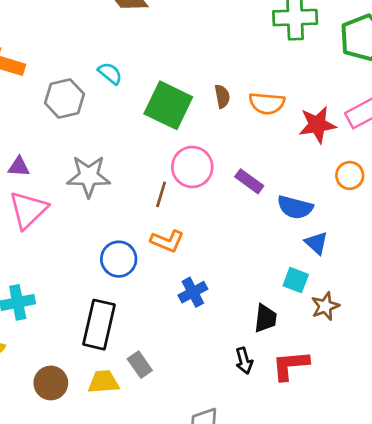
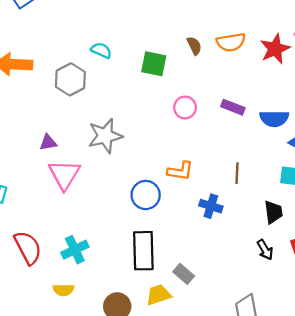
green square: (168, 105) -> (154, 64), size x0.7
pink circle: (192, 167) -> (185, 107), size x0.7
brown line: (161, 194) -> (237, 173), moved
blue cross: (193, 292) -> (211, 206), turned -30

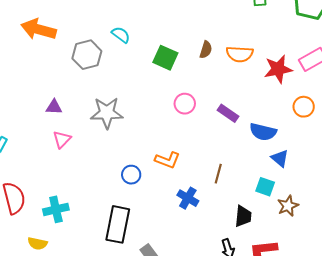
brown semicircle: (194, 46) -> (206, 50), turned 30
pink triangle: (64, 175) -> (62, 139), size x0.6
blue circle: (146, 195) -> (131, 175), size x0.7

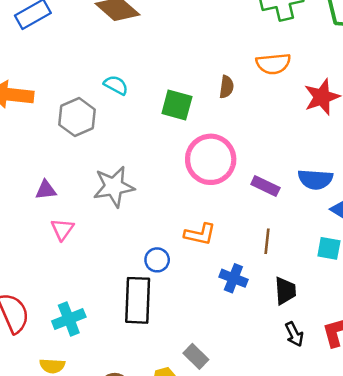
orange semicircle: (240, 54) -> (273, 64), moved
pink circle: (185, 104) -> (211, 159), size x1.8
purple rectangle: (228, 113) -> (265, 186), moved
black trapezoid: (243, 216) -> (285, 291), moved
black rectangle: (118, 224) -> (138, 300), moved

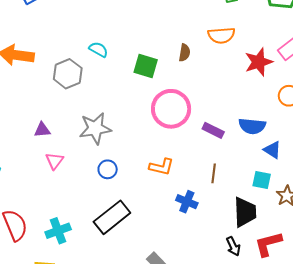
blue circle: (157, 260) -> (108, 169), moved
black trapezoid: (285, 291) -> (245, 212), moved, size x1.4
black rectangle: (138, 300) -> (112, 217), turned 48

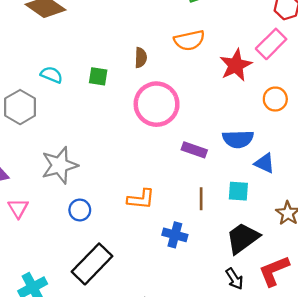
brown semicircle: (185, 53) -> (141, 58), moved
green square: (146, 66) -> (98, 76), moved, size x0.7
pink circle: (171, 109) -> (157, 104), moved
cyan square: (262, 180) -> (238, 191), moved
black trapezoid: (245, 212) -> (243, 238), turned -116

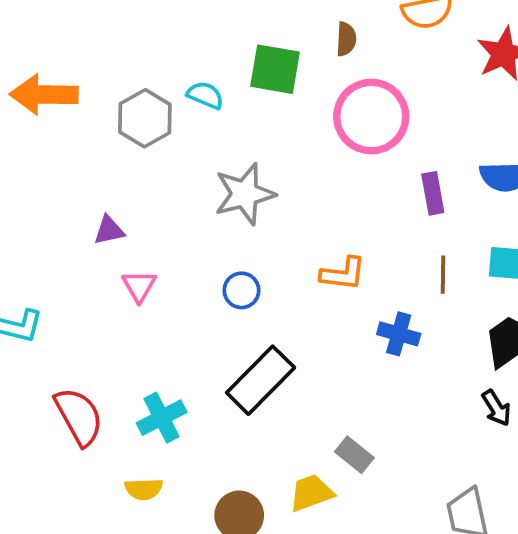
cyan semicircle: (51, 75) -> (205, 95), moved
green square: (98, 76) -> (275, 69), size x1.6
purple rectangle: (194, 150) -> (433, 193), turned 60
gray star: (60, 165) -> (245, 194), moved

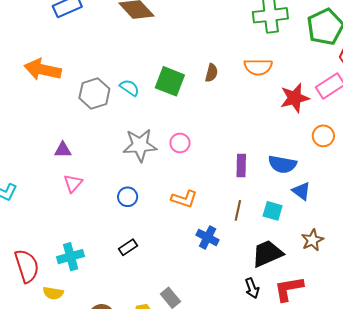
pink circle: (371, 117) -> (180, 143), moved, size x0.5
black rectangle: (261, 380) -> (128, 247), size x0.5
red semicircle: (79, 417) -> (27, 266), moved

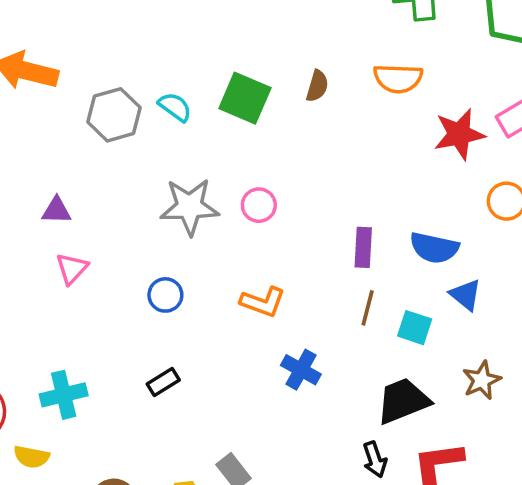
brown line: (238, 210) -> (368, 308), moved

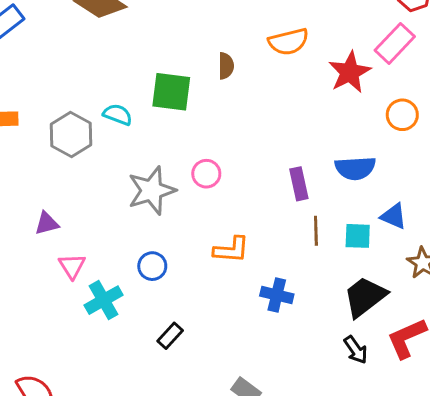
blue triangle: (465, 295) -> (394, 216), moved
cyan cross: (64, 395) -> (104, 300), moved

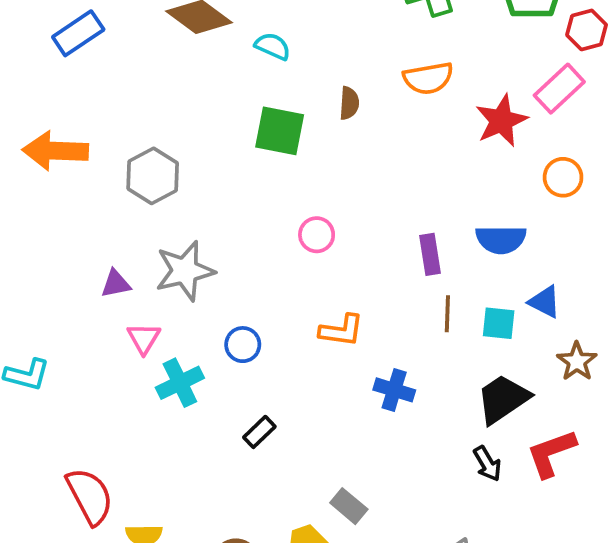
cyan semicircle: (118, 115) -> (273, 46), moved
gray star: (152, 191) -> (185, 271), moved

